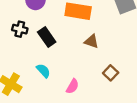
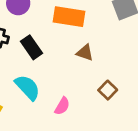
cyan semicircle: (43, 71) -> (28, 87), size x1.5

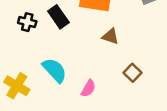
black rectangle: (32, 47) -> (58, 17), moved

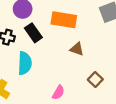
cyan semicircle: (55, 70) -> (25, 63), moved, turned 45

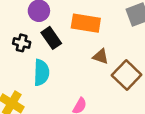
brown square: (95, 79) -> (127, 75), moved, size x1.6

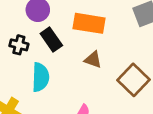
brown triangle: (101, 56) -> (93, 60), moved

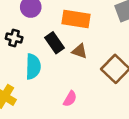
black rectangle: (51, 39) -> (55, 43), moved

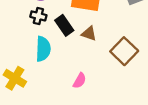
black cross: (14, 38) -> (38, 16), moved

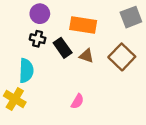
cyan semicircle: (43, 49) -> (26, 71), moved
brown square: (124, 51) -> (122, 57), moved

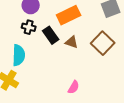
orange rectangle: (83, 25) -> (69, 15), turned -35
pink semicircle: (77, 101) -> (74, 87), moved

